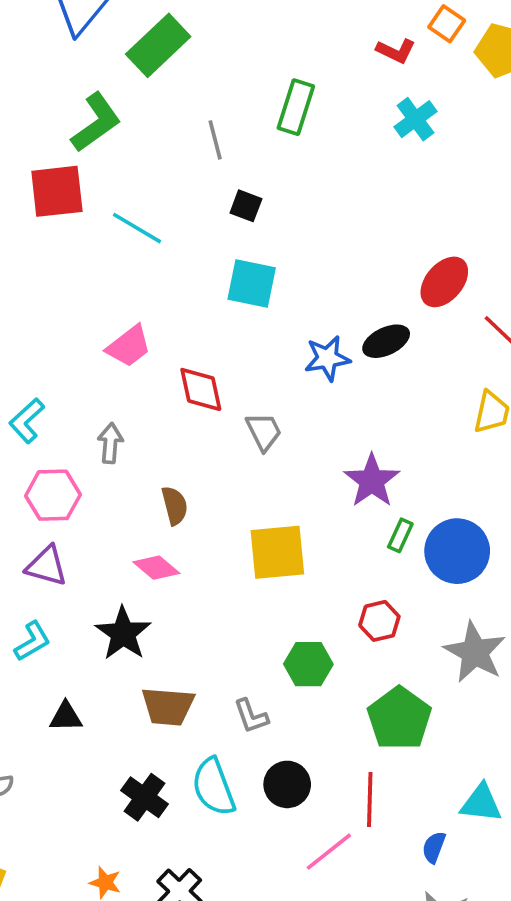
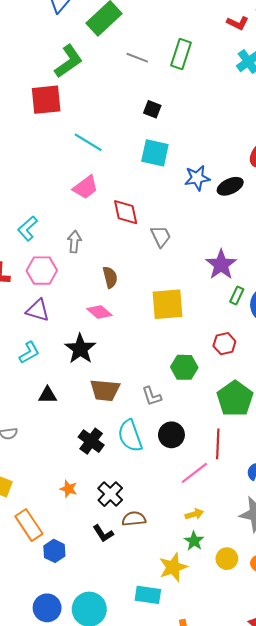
gray line: (215, 140) -> (137, 58), moved, turned -55
cyan line: (137, 228) -> (88, 142), moved
blue star: (327, 358) -> (197, 178), moved

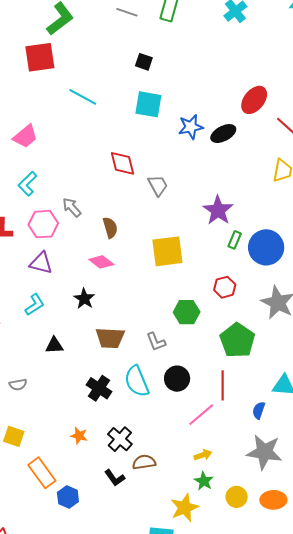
pink trapezoid: (85, 187) -> (25, 136), moved
gray arrow: (74, 242) -> (72, 207), moved, turned -45
black star: (80, 349) -> (84, 299), size x0.7

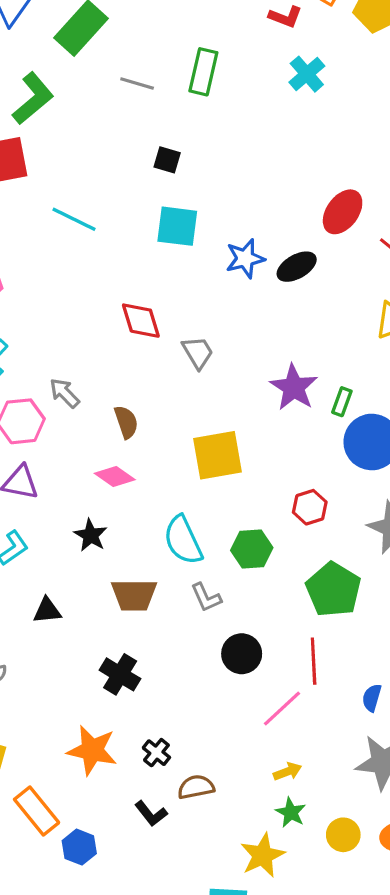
green rectangle: (235, 240) -> (342, 402), moved
cyan semicircle: (137, 381) -> (183, 540), moved
orange star: (79, 436) -> (92, 750), size x1.8
black cross: (120, 439) -> (156, 753), size x0.7

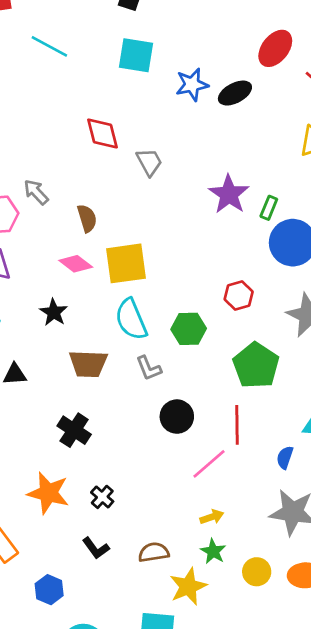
yellow square: (218, 455) -> (126, 263), moved
brown semicircle: (196, 787) -> (154, 552), moved
blue hexagon: (79, 847) -> (49, 590), moved

